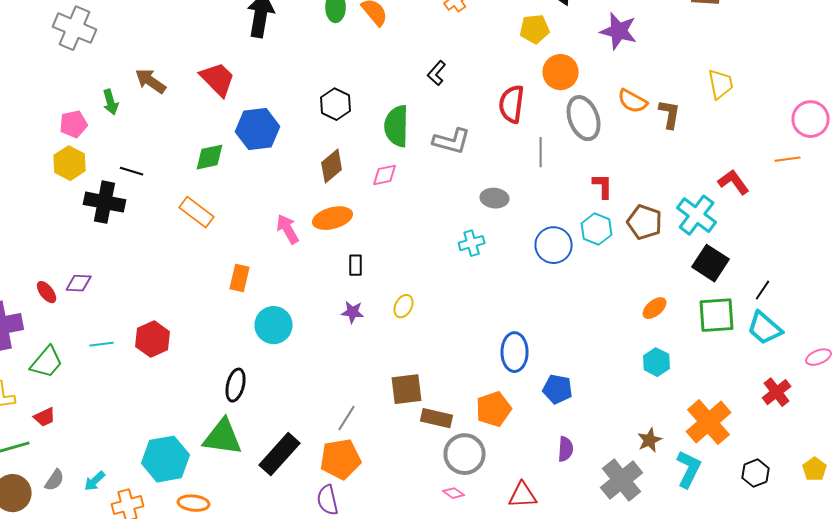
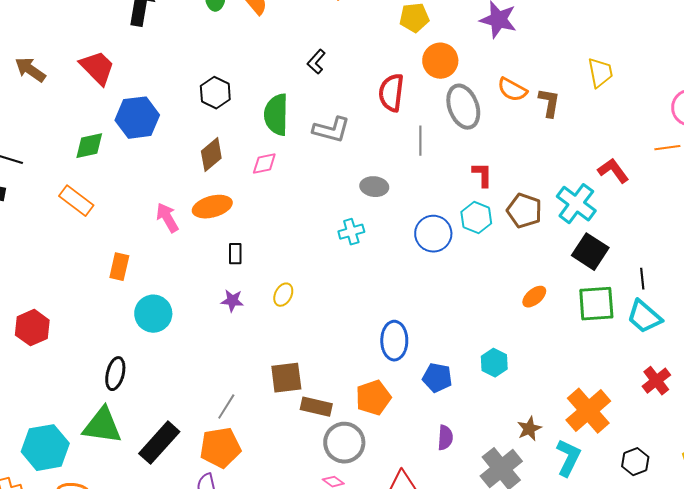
black line: (763, 290) -> (642, 279), turned -40
cyan hexagon: (657, 362) -> (494, 363), moved

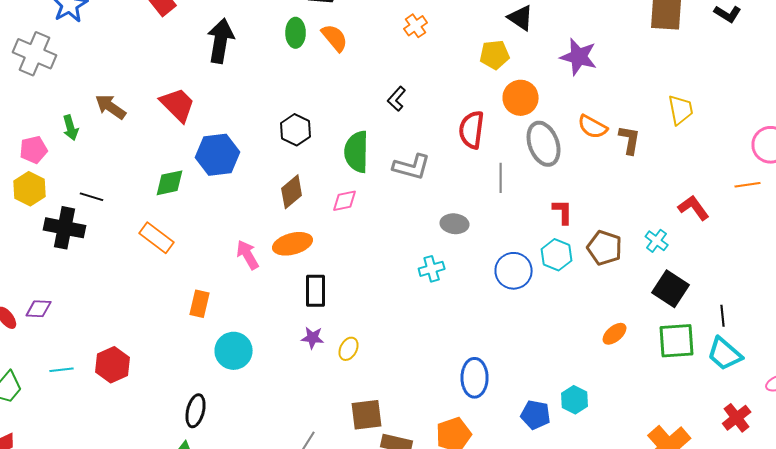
cyan cross: (576, 204) -> (657, 241), size x0.6
black rectangle: (235, 254) -> (316, 291), size x1.5
yellow ellipse: (283, 295) -> (349, 349), moved
blue pentagon: (437, 378) -> (536, 415), moved

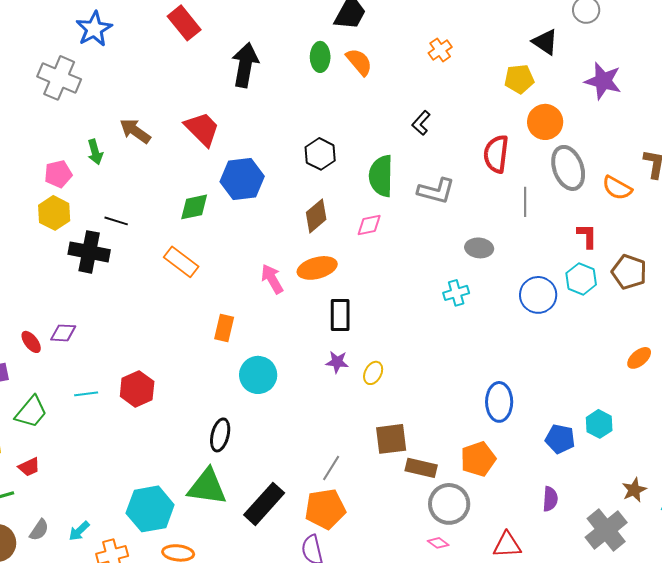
orange semicircle: (593, 127) -> (617, 188), moved

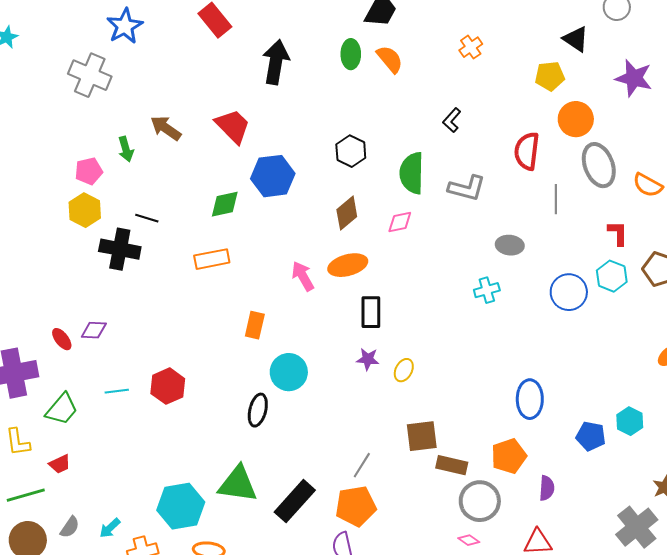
orange rectangle: (181, 262) -> (212, 259), turned -48
black ellipse: (220, 435) -> (258, 410), moved
purple semicircle: (550, 499) -> (547, 488), moved

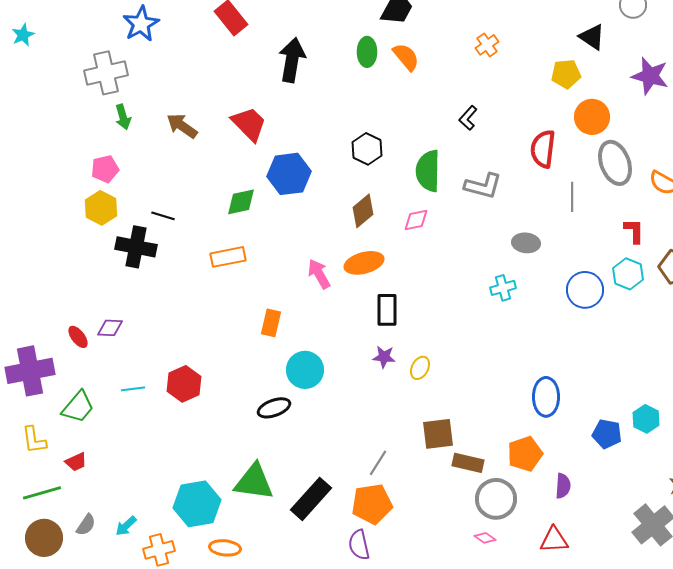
gray cross: (90, 75) -> (106, 73), turned -36
green arrow: (126, 149) -> (123, 117), moved
black ellipse: (258, 410) -> (274, 408), turned 56

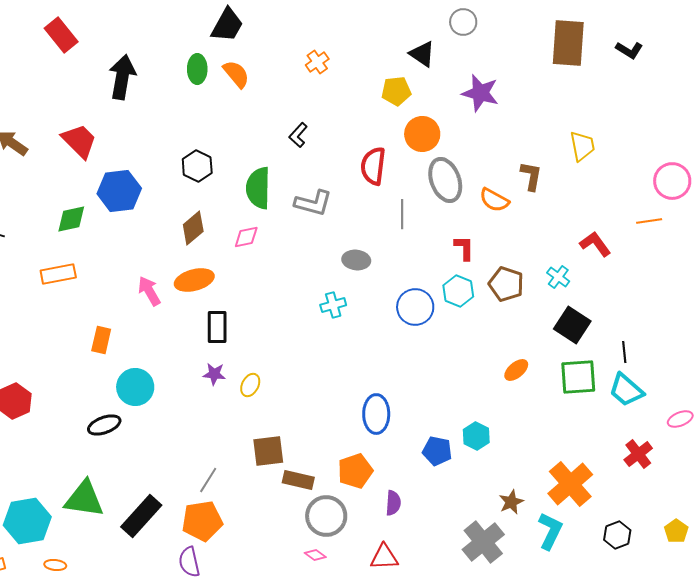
orange ellipse: (225, 548) -> (55, 565), size x0.7

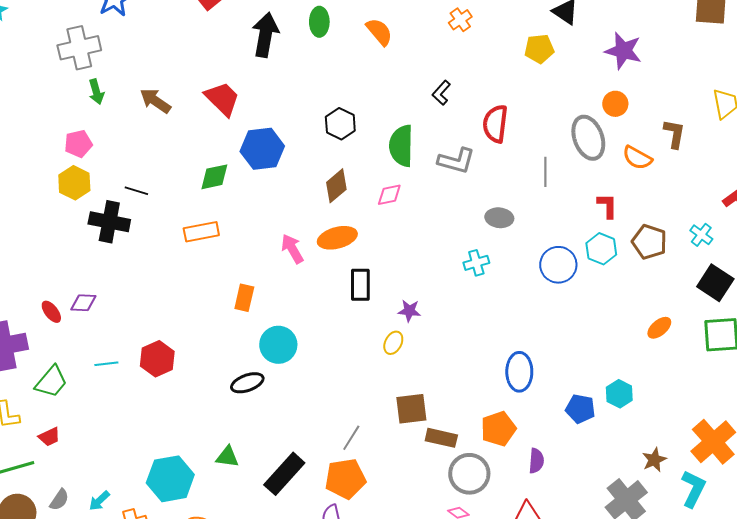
green ellipse: (197, 69) -> (319, 22), moved
orange circle: (422, 134) -> (615, 104), moved, size x0.7
red semicircle: (373, 166) -> (495, 124), moved
purple star: (214, 374) -> (409, 311), moved
green triangle: (84, 499) -> (227, 457), size x0.6

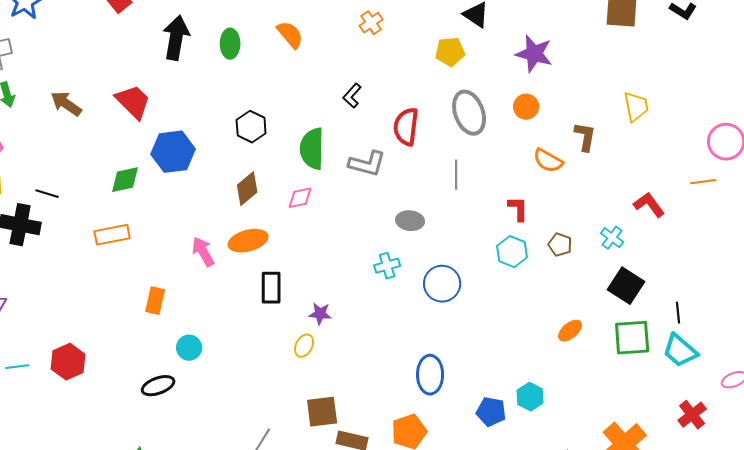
green ellipse: (319, 22) -> (230, 44), moved
gray ellipse: (588, 138) -> (469, 113), moved
brown pentagon: (649, 242) -> (560, 245), size x0.7
blue circle: (558, 265) -> (442, 284), moved
cyan circle: (278, 345) -> (189, 348), size x0.7

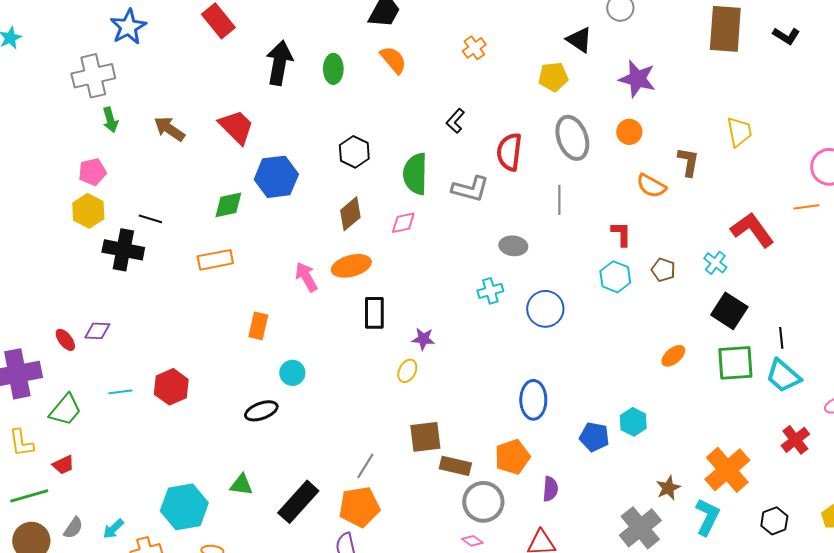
red L-shape: (649, 205) -> (752, 230), size x1.4

